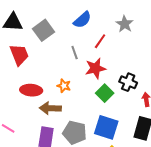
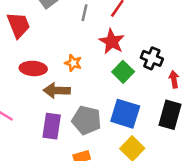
gray line: (75, 53) -> (85, 13), moved, turned 32
red star: (95, 68) -> (112, 42), turned -30

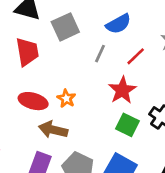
orange star: (73, 63) -> (66, 98), moved
green square: (123, 72) -> (127, 125), turned -30

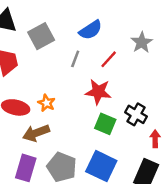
red star: (122, 90) -> (98, 92), turned -30
brown arrow: (53, 130) -> (36, 133), turned -30

